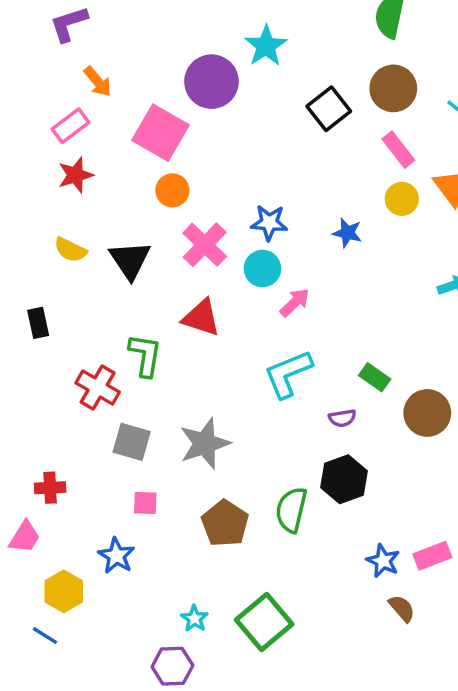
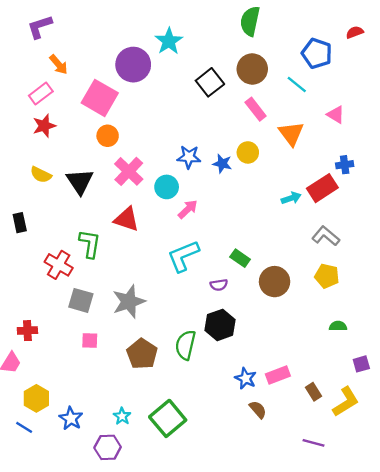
yellow circle: (402, 199) -> (248, 152), moved
blue star: (269, 223) -> (189, 157), moved
blue star: (116, 556) -> (71, 418), moved

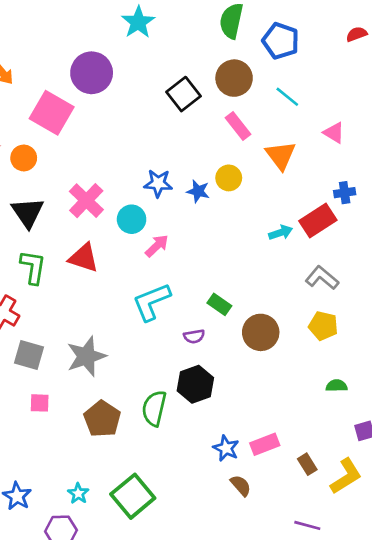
cyan star: (169, 41) -> (138, 22), moved
blue pentagon: (317, 53) -> (281, 41), moved
orange circle: (108, 136) -> (24, 158), moved
green L-shape: (90, 244) -> (33, 267), moved

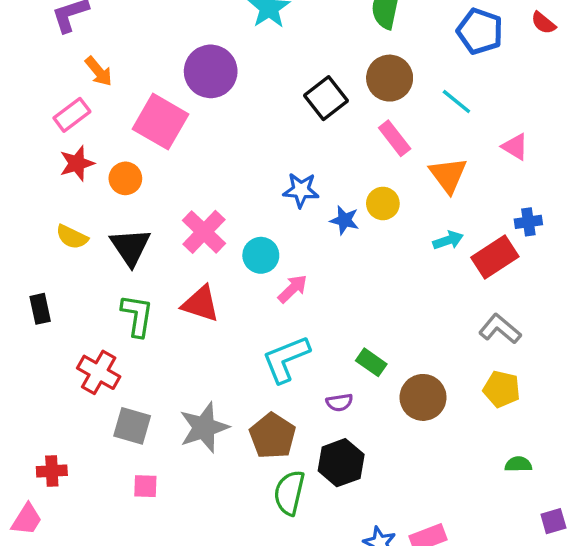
red semicircle: (357, 34) -> (543, 23), turned -120
blue pentagon: (281, 41) -> (480, 31), moved
blue star: (158, 183) -> (301, 190), moved
cyan arrow: (281, 233) -> (448, 240), moved
brown pentagon: (102, 419) -> (273, 436), moved

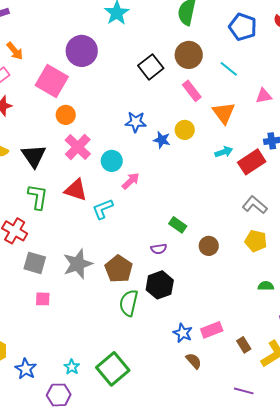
pink triangle: (515, 147) -> (264, 96), turned -42
orange circle: (125, 178) -> (66, 115), moved
cyan L-shape: (286, 359) -> (103, 209), moved, size x0.7
brown circle: (423, 397) -> (209, 246), size x0.7

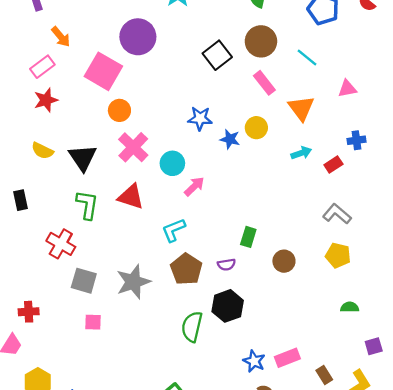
red rectangle: (252, 162) -> (333, 164), size x0.6
cyan L-shape: (103, 209) -> (174, 230), moved
green rectangle: (178, 225) -> (248, 237), turned 72
brown pentagon: (119, 269) -> (186, 269), moved

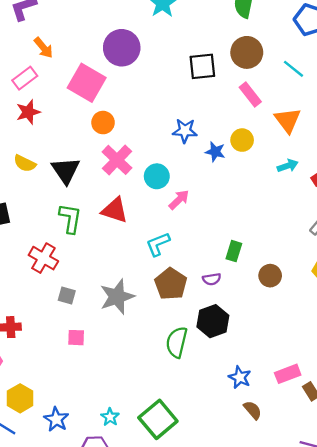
black square: (217, 55) -> (202, 66), turned 32
gray square: (84, 281) -> (67, 295), size x0.7
pink rectangle: (287, 358) -> (288, 374), moved

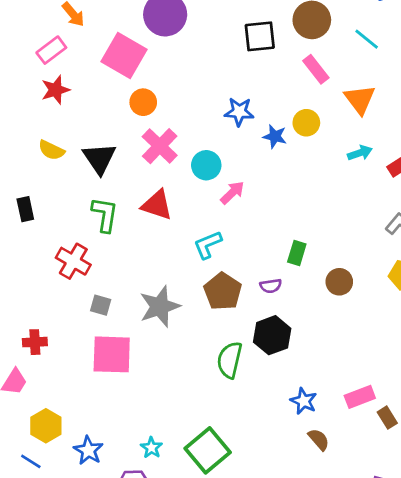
pink square: (76, 338) -> (112, 354), size x2.0

